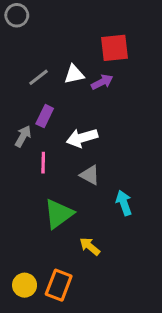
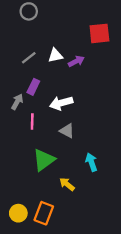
gray circle: (17, 15) -> (29, 11), moved
red square: (114, 48) -> (99, 33), moved
cyan arrow: (124, 203) -> (91, 162), moved

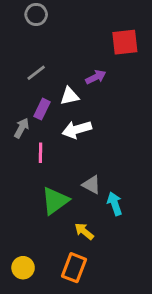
white triangle: (55, 55) -> (70, 96), moved
gray triangle: (67, 131) -> (91, 185), moved
orange rectangle: (44, 213) -> (74, 268), moved

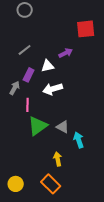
green triangle: (55, 201) -> (38, 126), moved
yellow arrow: (84, 231) -> (58, 159), turned 40
orange rectangle: (74, 268) -> (51, 184), turned -66

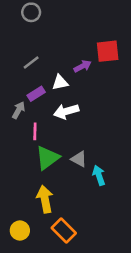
red square: (86, 29) -> (108, 51), moved
purple rectangle: (29, 75) -> (36, 94), turned 32
yellow arrow: (58, 159) -> (45, 199), moved, size x1.5

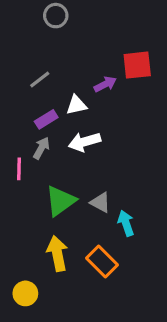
gray circle: (31, 12) -> (56, 16), moved
gray arrow: (19, 110) -> (41, 148), moved
pink line: (35, 131) -> (19, 169), moved
orange rectangle: (64, 231) -> (102, 262), moved

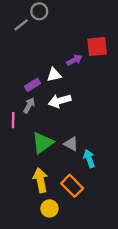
gray line: (40, 79) -> (21, 25), moved
yellow circle: (25, 293) -> (49, 208), moved

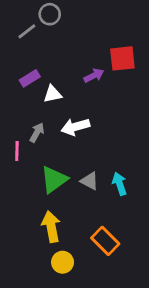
white triangle: (54, 75) -> (53, 94), moved
purple rectangle: (32, 85) -> (30, 78), moved
cyan arrow: (89, 159) -> (120, 184), moved
orange rectangle: (72, 186) -> (105, 241), moved

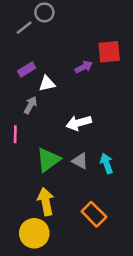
white arrow: (75, 127) -> (79, 123), moved
gray arrow: (37, 133) -> (30, 105), moved
yellow circle: (63, 262) -> (34, 233), moved, size x1.5

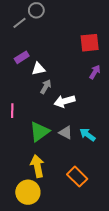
purple arrow: (84, 67) -> (95, 72), moved, turned -32
gray arrow: (30, 105) -> (46, 87), moved
cyan arrow: (107, 163) -> (88, 135), turned -35

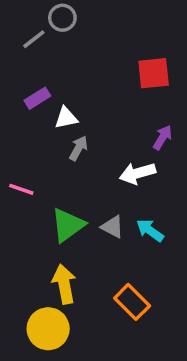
purple arrow: (95, 72) -> (162, 137), moved
white arrow: (65, 101) -> (137, 173), moved
pink line: (12, 111) -> (21, 189), turned -72

